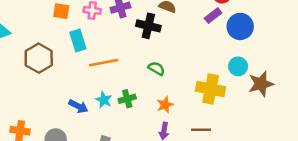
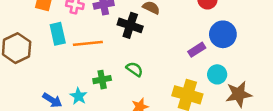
purple rectangle: (213, 16) -> (197, 50), moved
orange line: (104, 63) -> (88, 43), moved
green cross: (127, 99) -> (102, 80), moved

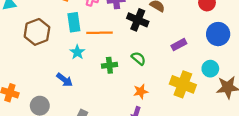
purple rectangle: (197, 50) -> (179, 45), moved
cyan star: (79, 96) -> (77, 52), moved

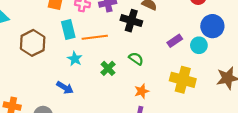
green cross: (109, 65) -> (108, 68), turned -32
cyan circle: (210, 69) -> (199, 45), moved

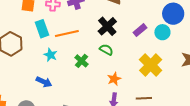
black cross: (131, 21) -> (107, 26), moved, turned 36
yellow cross: (183, 80) -> (151, 65), turned 35

